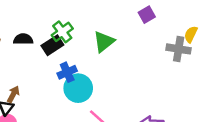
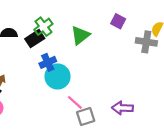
purple square: (147, 15) -> (118, 21), moved, turned -32

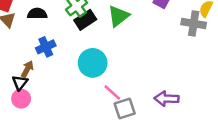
black rectangle: (35, 39) -> (85, 20), moved
blue cross: (48, 62) -> (46, 47), moved

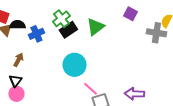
black semicircle: (37, 14) -> (17, 25), moved
blue cross: (46, 47) -> (36, 34), moved
brown arrow: (27, 69) -> (18, 60), moved

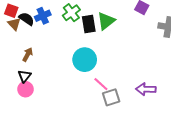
black semicircle: (17, 25) -> (27, 19), turned 35
black rectangle: (68, 30) -> (89, 24), moved, turned -66
blue cross: (36, 34) -> (43, 16), moved

